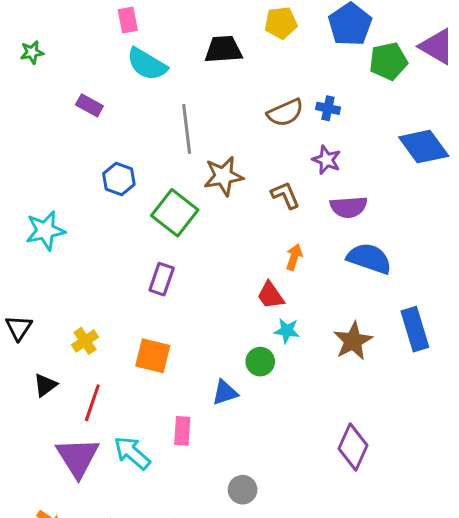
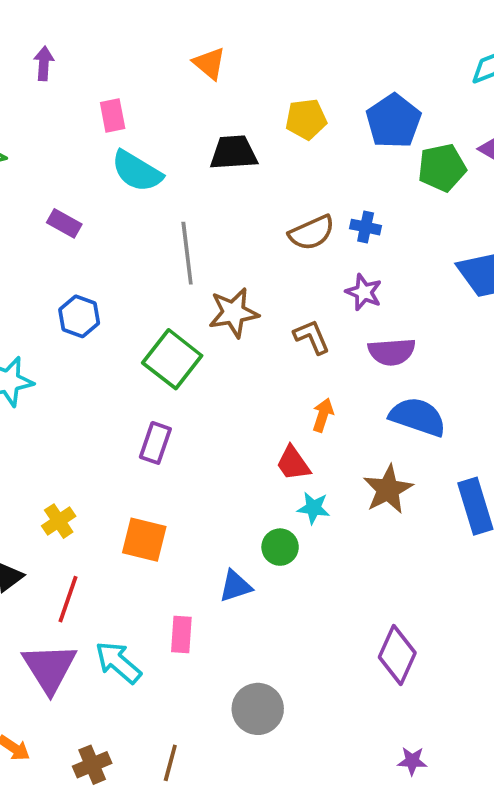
blue hexagon: (119, 179) -> (79, 316), moved
brown star: (353, 341) -> (388, 489), moved
gray circle: (243, 490) -> (258, 709), size x1.4

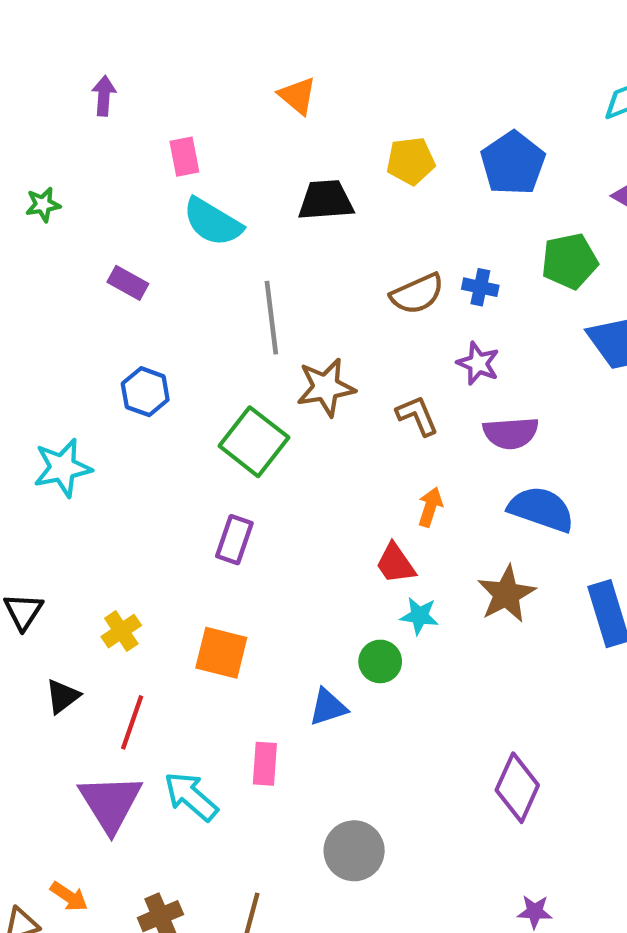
green pentagon: (442, 168) -> (569, 261), moved

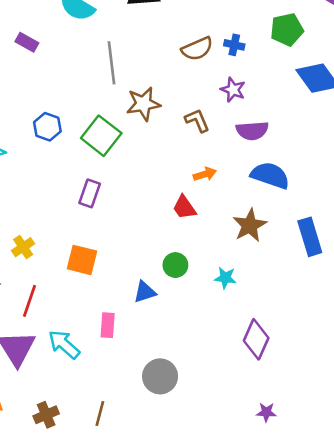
blue hexagon: (145, 392) -> (47, 127), moved
orange arrow: (430, 507) -> (205, 174), turned 55
cyan star: (419, 616) -> (225, 278), moved

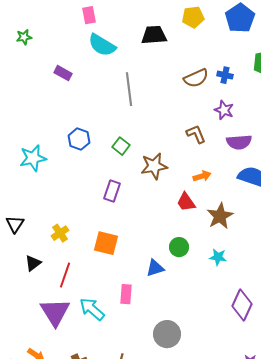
brown star: (143, 104) -> (154, 166), moved
green square: (101, 136) -> (121, 146), size x0.6
brown star: (250, 225) -> (220, 216), moved

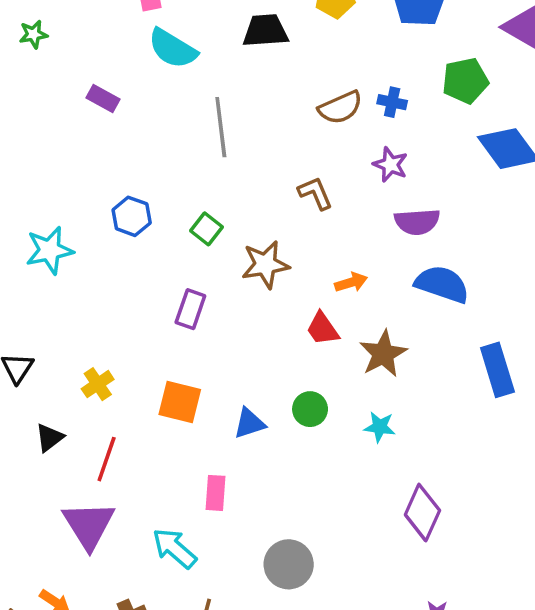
brown L-shape: (196, 134) -> (315, 193), moved
blue triangle: (155, 268) -> (249, 423), moved
cyan arrow: (92, 309) -> (174, 548), moved

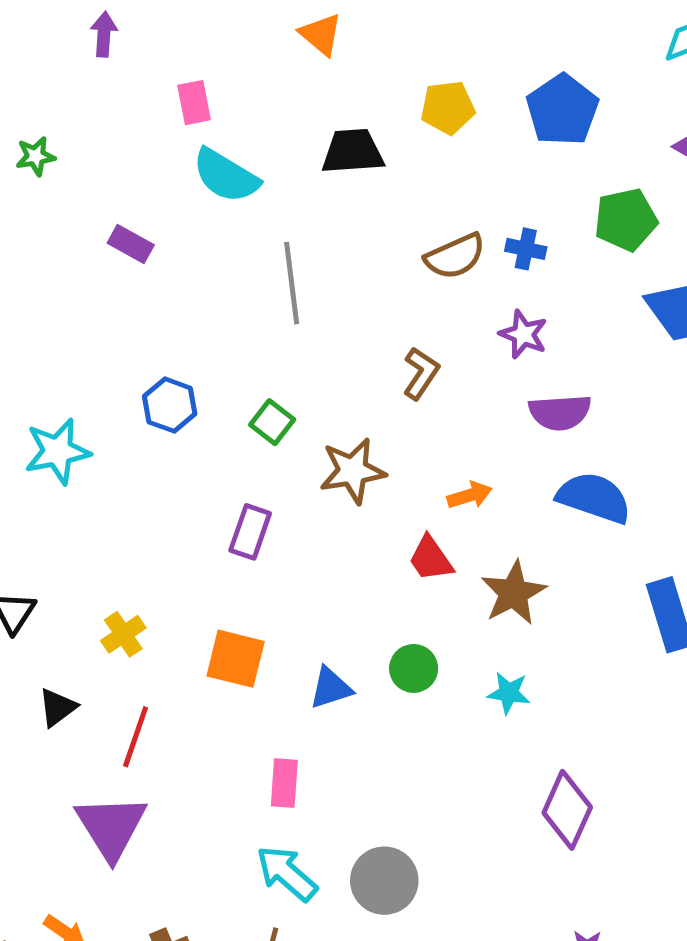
brown L-shape: (315, 193) -> (421, 373), turned 57
cyan arrow: (174, 548) -> (287, 873), moved

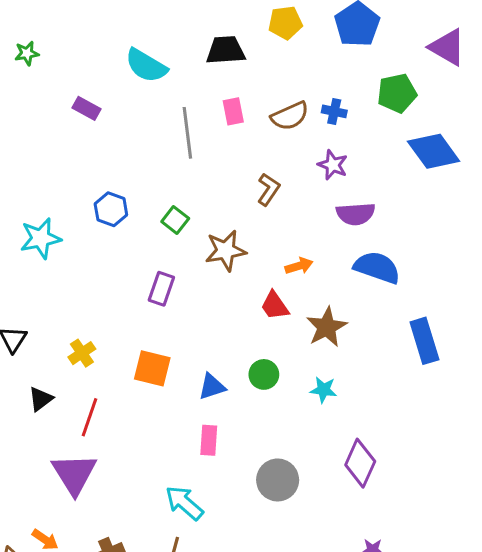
pink rectangle: (194, 103) -> (233, 111), moved
pink rectangle: (284, 783) -> (209, 440), moved
gray circle: (384, 881) -> (278, 480), moved

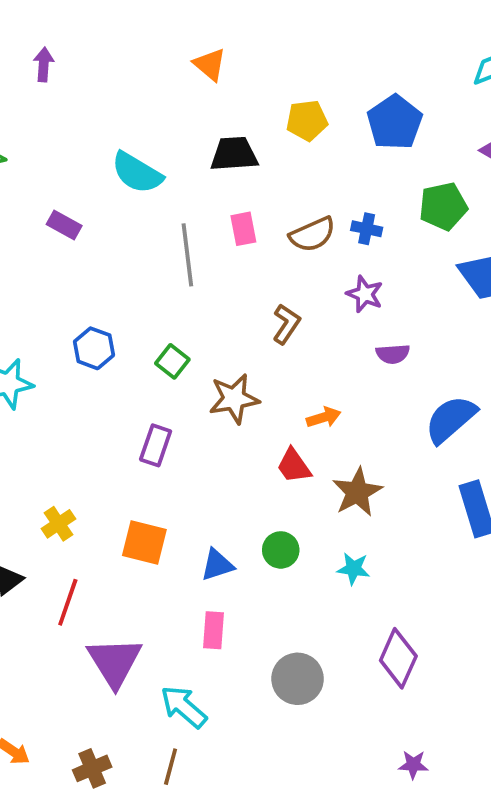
purple semicircle: (356, 214) -> (393, 354), size x0.7
blue semicircle: (377, 267) -> (451, 419), moved, turned -60
purple triangle: (74, 474) -> (115, 662), moved

